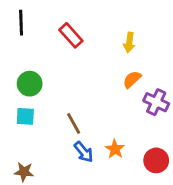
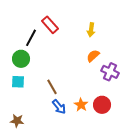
black line: (21, 23) -> (31, 38), moved, turned 30
red circle: (156, 160) -> (102, 105), moved

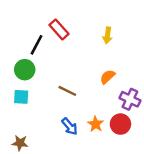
orange semicircle: (93, 56) -> (107, 77), moved
purple cross: (110, 72) -> (130, 99), moved
brown line: (52, 87) -> (67, 91), moved, turned -35

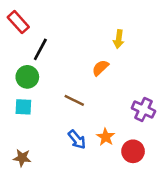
red rectangle: (59, 29) -> (18, 22), moved
orange semicircle: (107, 77) -> (100, 68), moved
red circle: (120, 124) -> (133, 151), moved

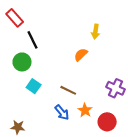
black line: (40, 49) -> (32, 40), turned -54
brown line: (74, 100) -> (68, 90), moved
cyan square: (23, 107) -> (34, 86), moved, turned 32

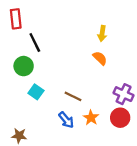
red rectangle: (15, 18) -> (16, 19), turned 36
orange semicircle: (81, 55) -> (100, 58), moved, turned 88
red circle: (107, 122) -> (120, 118), moved

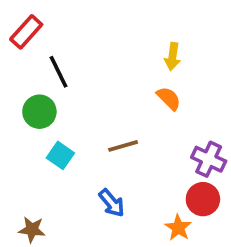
red rectangle: (16, 19) -> (26, 32), turned 48
brown line: (73, 96) -> (123, 146), moved, turned -42
orange star: (91, 118) -> (178, 228), moved

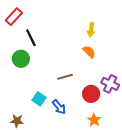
cyan square: (60, 155) -> (39, 99), moved
red circle: (203, 199) -> (91, 94), moved

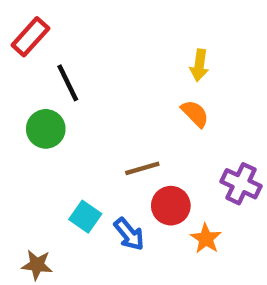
red circle: (91, 94) -> (171, 206), moved
orange star: (94, 120) -> (206, 239), moved

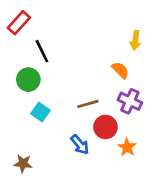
yellow arrow: (199, 65) -> (135, 40), moved
purple cross: (241, 184) -> (130, 101), moved
cyan square: (85, 217) -> (41, 112), moved

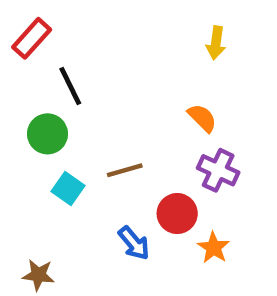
yellow arrow: (135, 40) -> (216, 43), moved
brown line: (88, 104) -> (125, 170), moved

